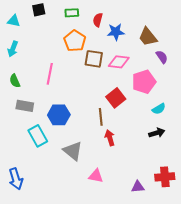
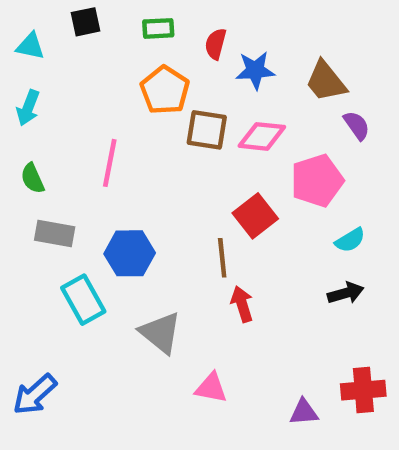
blue arrow: (16, 179) -> (35, 394), turned 65

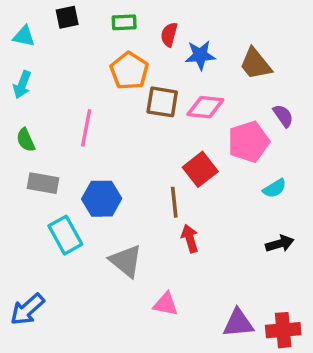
purple semicircle: (357, 125) -> (283, 116), moved
black arrow: (346, 293) -> (280, 244), moved
red cross: (363, 390) -> (283, 330), moved
purple triangle: (304, 412) -> (238, 323), size x1.4

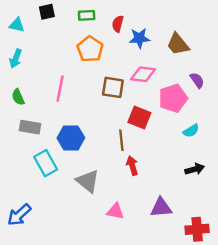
brown square: (162, 102) -> (113, 87), moved
red square: (200, 169) -> (139, 118), turned -30
purple triangle: (238, 323) -> (161, 208), moved

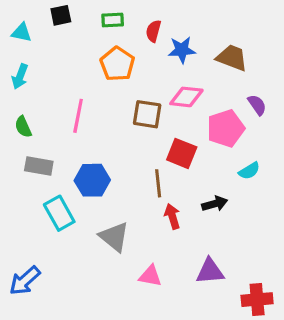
brown trapezoid: (178, 44) -> (232, 58), turned 150
black arrow: (195, 169) -> (215, 204), moved

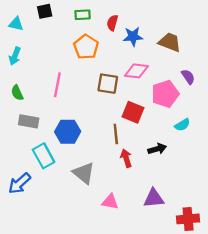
blue arrow: (25, 281) -> (19, 183), moved

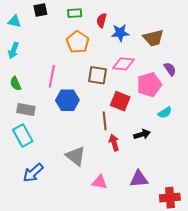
brown trapezoid: (170, 42) -> (153, 38), turned 145
blue hexagon: (68, 132) -> (67, 100), moved
cyan rectangle: (44, 156) -> (23, 135), moved
blue arrow: (19, 183) -> (33, 173), moved

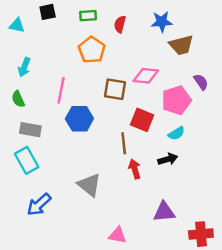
blue star: (120, 33) -> (162, 22), moved
cyan arrow: (13, 50) -> (24, 67), moved
cyan semicircle: (165, 113) -> (176, 133), moved
pink triangle: (99, 182) -> (117, 235), moved

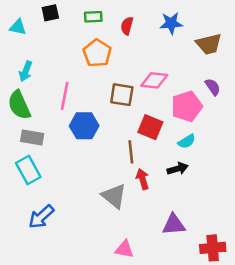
brown trapezoid: (181, 45) -> (209, 44), moved
green semicircle: (18, 99) -> (19, 105), size x1.6
gray triangle: (89, 185) -> (114, 196), moved

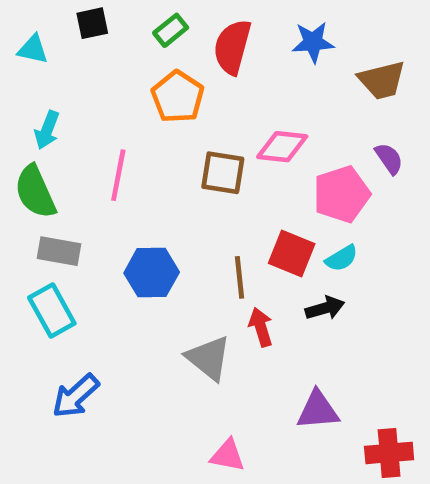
green rectangle: (93, 17) -> (171, 30), turned -36
red semicircle: (127, 26) -> (232, 47), size x1.6
blue hexagon: (84, 126) -> (152, 273), moved
red square: (150, 127) -> (292, 254), moved

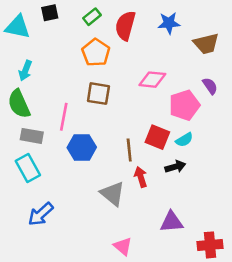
cyan triangle: (33, 49) -> (18, 27), size x1.5
brown square: (223, 173) -> (98, 94), moved
pink line: (118, 175) -> (64, 117), moved
pink triangle: (228, 455) -> (123, 246), turned 30

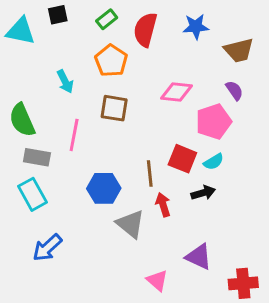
cyan arrow: (25, 71) -> (65, 82), moved, turned -48
purple semicircle: (210, 86) -> (234, 90), moved
blue hexagon: (82, 147) -> (104, 188), moved
purple triangle: (172, 222) -> (199, 257), turned 30
pink triangle: (123, 246) -> (157, 280), moved

